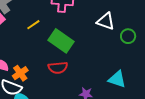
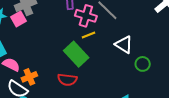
yellow line: (33, 25) -> (89, 35), moved

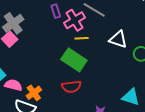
pink cross: (86, 16) -> (75, 20), turned -35
yellow line: (89, 35) -> (82, 38), turned 32

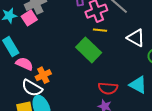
red semicircle: (71, 87) -> (108, 88), moved
cyan triangle: (131, 97) -> (138, 85), moved

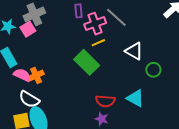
yellow line: (100, 30) -> (98, 43), turned -32
orange cross: (43, 75) -> (36, 75), moved

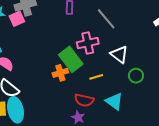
pink cross: (95, 24) -> (88, 43), moved
yellow line: (98, 43) -> (96, 77), moved
orange cross: (36, 75) -> (60, 73), moved

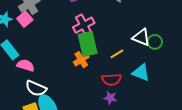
pink cross: (88, 43) -> (84, 25), moved
white triangle: (119, 54) -> (141, 37), moved
green rectangle: (71, 59) -> (88, 44), turned 40

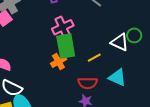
green circle: (155, 42) -> (134, 35), moved

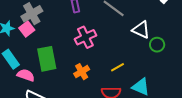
white triangle: (120, 42) -> (141, 30), moved
green rectangle: (66, 46) -> (47, 59), moved

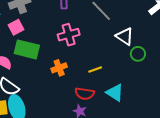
pink square: (27, 29) -> (16, 27), moved
green rectangle: (47, 59) -> (27, 49), turned -75

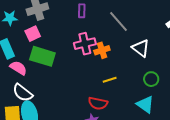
green circle: (138, 54) -> (151, 79), moved
orange cross: (59, 68) -> (102, 50), moved
cyan triangle: (115, 93) -> (145, 104), moved

